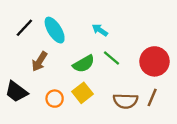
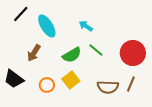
black line: (24, 28) -> (21, 14), moved

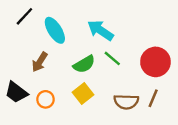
cyan arrow: (86, 26) -> (100, 30), size x1.6
orange circle: (47, 85) -> (46, 99), moved

